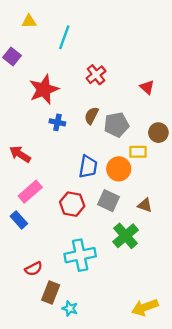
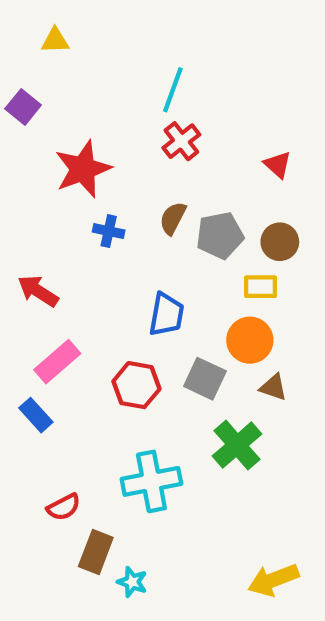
cyan line: (64, 37) -> (173, 90), moved
brown circle: (158, 133) -> (280, 242), moved
orange circle: (119, 169) -> (250, 340), moved

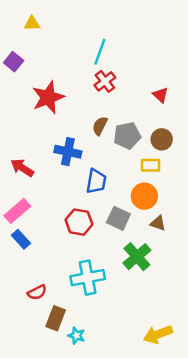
blue cross: (109, 231) -> (68, 152), moved, size x1.5
pink rectangle: (57, 362) -> (17, 211), moved

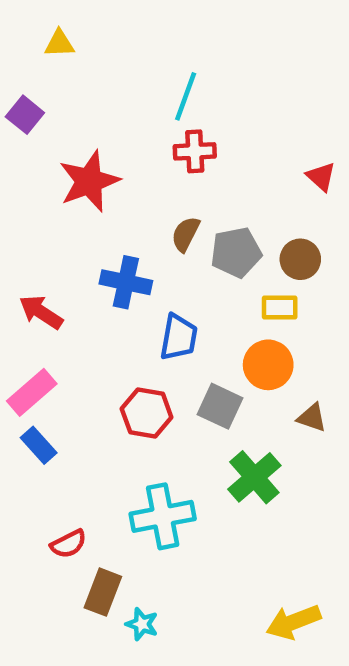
red cross: (105, 81) -> (195, 151), turned 35
red triangle: (160, 95) -> (321, 177), moved
brown triangle: (158, 223) -> (312, 418), moved

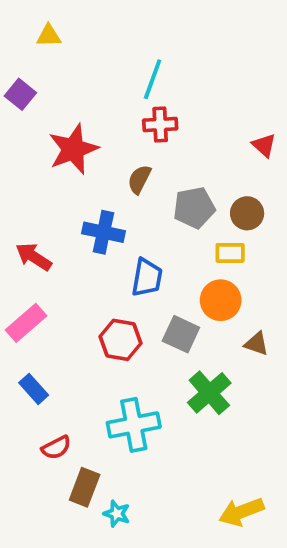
brown semicircle: (186, 234) -> (139, 179), moved
blue rectangle: (39, 445) -> (34, 389), moved

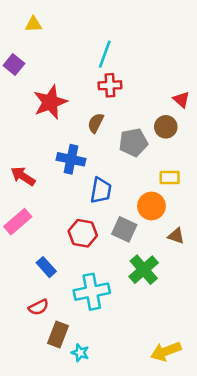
brown circle: (247, 213) -> (166, 127), moved
yellow rectangle: (230, 253) -> (170, 177), moved
blue rectangle: (34, 389) -> (46, 267), moved

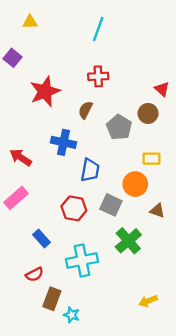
cyan line: (105, 54) -> (98, 29), moved
gray pentagon: (133, 142) -> (119, 127), turned -30
yellow arrow: (166, 351) -> (148, 301), moved, size x0.7

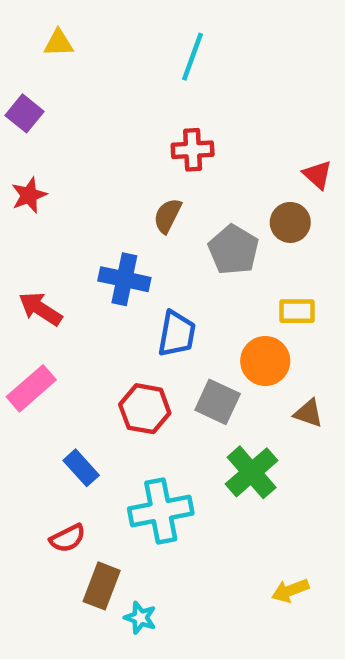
red star: (45, 91) -> (29, 195), moved, size x0.6

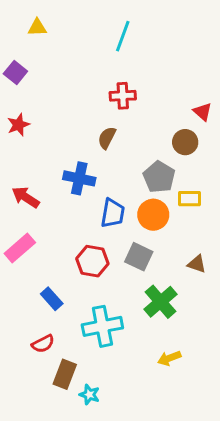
gray pentagon: (233, 250) -> (159, 177), moved
orange circle: (265, 361) -> (153, 215), moved
yellow arrow: (290, 590) -> (169, 358), moved

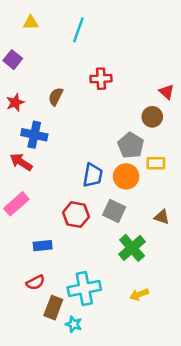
cyan line: (123, 36) -> (78, 30), moved
brown semicircle: (107, 138) -> (56, 97), moved
blue cross: (79, 178) -> (34, 135), moved
blue rectangle: (52, 299) -> (43, 246), turned -54
cyan cross: (102, 326) -> (84, 288), moved

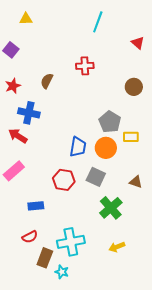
cyan line: (78, 30) -> (98, 22), moved
red triangle: (167, 92) -> (138, 43), moved
brown circle: (152, 117) -> (134, 87), moved

